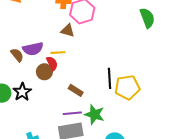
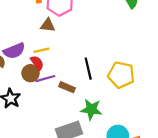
black line: (109, 78) -> (88, 69), moved
yellow pentagon: (127, 87) -> (121, 75), turned 30
purple line: (72, 113) -> (45, 79), moved

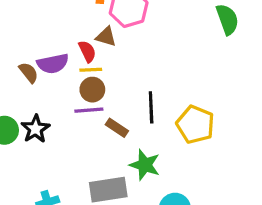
red semicircle: (37, 63) -> (87, 51), moved
brown circle: (30, 73) -> (92, 90), moved

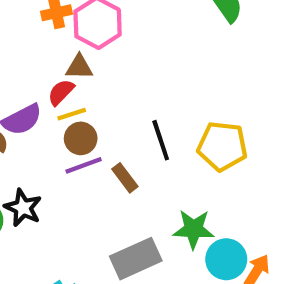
red semicircle: (87, 51) -> (61, 92), turned -95
brown rectangle: (117, 128) -> (125, 178), turned 35
green star: (145, 165) -> (194, 229), moved

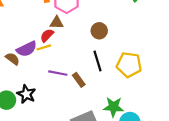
yellow line: (72, 114) -> (44, 47), moved
brown circle: (81, 138) -> (99, 31), moved
purple line: (84, 165) -> (58, 73), turned 30

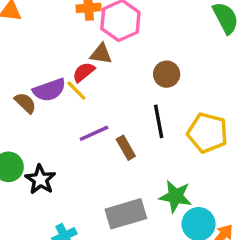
yellow line: (44, 47) -> (76, 91), turned 56
purple line: (58, 73) -> (94, 133), turned -42
black star: (26, 94) -> (40, 179), moved

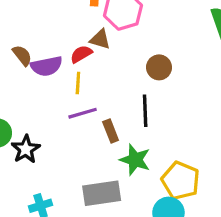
yellow line: (76, 91) -> (78, 83), moved, turned 40
brown semicircle: (25, 103) -> (22, 55), moved
yellow pentagon: (208, 133) -> (181, 181), moved
green star: (175, 196) -> (135, 160), moved

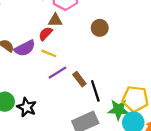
yellow line: (78, 83) -> (49, 53), turned -56
black line: (145, 111) -> (95, 91), moved
green star: (135, 160) -> (118, 110), moved

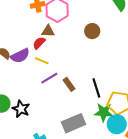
brown circle: (100, 28) -> (92, 31), moved
black line: (95, 91) -> (96, 88), moved

